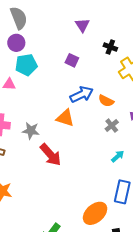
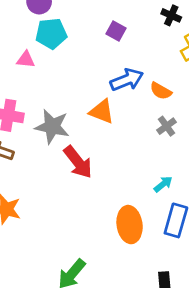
gray star: (31, 131) -> (52, 127), size x1.4
cyan arrow: (118, 156) -> (163, 184), moved
orange ellipse: (95, 213) -> (130, 225), moved, turned -60

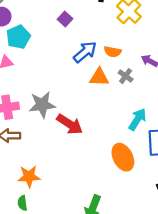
purple square: (116, 31) -> (65, 19), turned 32
orange triangle: (102, 112) -> (99, 77), moved
cyan arrow: (163, 184) -> (137, 119), size x1.5

